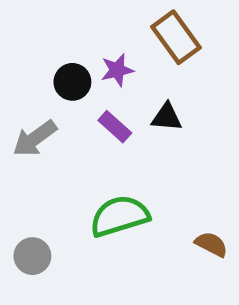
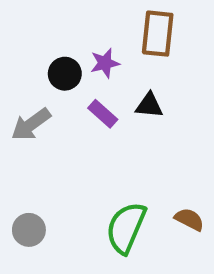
brown rectangle: (176, 37) -> (158, 34), turned 42
green semicircle: (120, 216) -> (126, 228), moved, turned -50

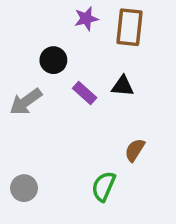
purple star: (105, 63) -> (86, 19), moved
brown semicircle: (189, 219) -> (135, 150), moved, turned -85
green semicircle: (126, 228) -> (104, 186), size x0.7

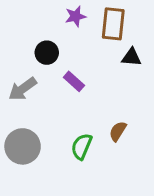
black triangle: (123, 86) -> (131, 57), moved
green semicircle: (104, 186) -> (82, 146), moved
gray circle: (24, 188) -> (23, 146), moved, size x1.5

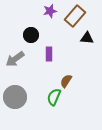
brown rectangle: (113, 24) -> (75, 16), turned 35
purple rectangle: (74, 81) -> (49, 54), turned 48
brown semicircle: (118, 131) -> (66, 81), moved

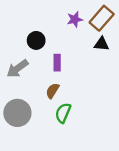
purple star: (50, 11) -> (75, 19), moved
brown rectangle: (75, 16) -> (102, 18), moved
brown semicircle: (66, 81) -> (52, 91), moved

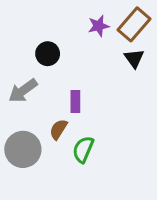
black triangle: (102, 44) -> (134, 58), turned 49
purple rectangle: (57, 63) -> (75, 102), moved
brown semicircle: (52, 91) -> (58, 129), moved

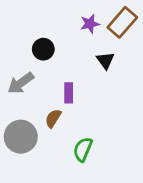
black triangle: (134, 58) -> (105, 60), moved
green semicircle: (83, 149) -> (83, 149), moved

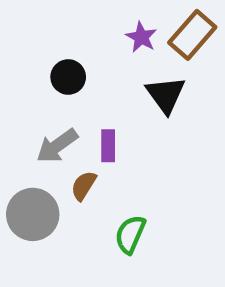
purple star: (90, 24) -> (141, 37), turned -30
black triangle: (105, 60) -> (166, 95), size x1.4
gray arrow: (21, 83) -> (57, 146), moved

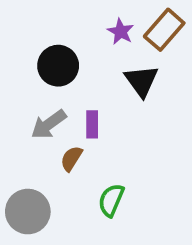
black circle: (68, 77) -> (58, 66), size x1.4
gray circle: (33, 214) -> (28, 212), moved

